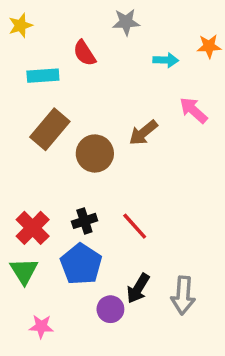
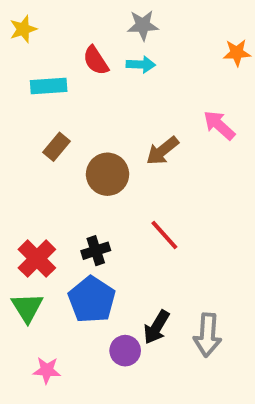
cyan arrow: (166, 60) -> (141, 64), moved
brown rectangle: (50, 129) -> (57, 147), size x0.6
red line: (135, 226) -> (164, 235), moved

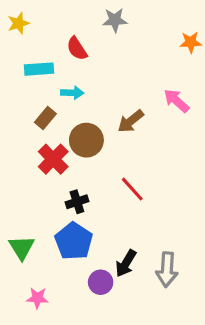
cyan arrow: (141, 64) -> (72, 93), moved
red cross: (37, 259) -> (53, 159), moved

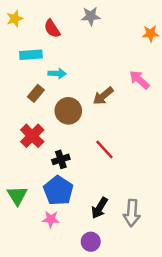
red semicircle: (77, 49) -> (52, 29), moved
red cross: (53, 159) -> (32, 136), moved
purple circle: (101, 282) -> (91, 242), moved
pink star: (37, 298) -> (51, 219), moved

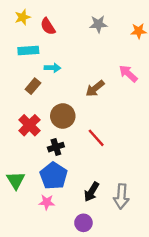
gray star: (91, 16) -> (98, 24), moved
yellow star: (15, 19) -> (23, 17), moved
brown circle: (68, 111) -> (63, 116), moved

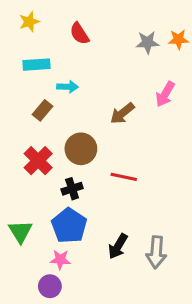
gray star: (98, 24) -> (147, 42), moved
red semicircle: (48, 26) -> (79, 34), moved
pink arrow: (128, 74) -> (165, 94), turned -102
red line: (96, 138) -> (124, 177), turned -36
purple circle: (83, 223) -> (50, 286), moved

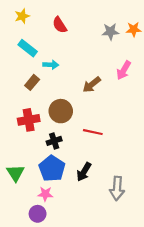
cyan rectangle: (37, 65) -> (28, 48), turned 42
red cross: (38, 161) -> (29, 120), turned 35
black arrow: (118, 246) -> (84, 172), moved

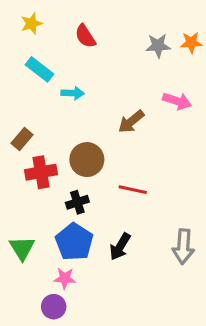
pink arrow: (124, 70) -> (177, 101), turned -102
brown rectangle: (32, 82) -> (22, 139), moved
gray arrow: (117, 188) -> (183, 247), moved

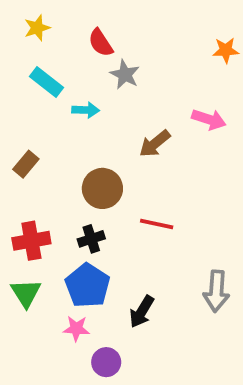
gray star: (158, 46) -> (125, 75), moved, turned 30
red cross: (41, 172) -> (31, 241), moved
black arrow: (120, 247) -> (142, 312), moved
purple circle: (54, 307) -> (106, 362), moved

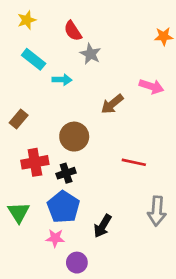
red line: (157, 224) -> (134, 162), moved
red cross: (31, 241) -> (35, 162), moved

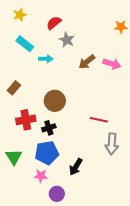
red semicircle: (73, 31) -> (54, 23), turned 84
brown arrow: (112, 104) -> (87, 62), moved
blue pentagon: (63, 207) -> (47, 153), turned 30
gray arrow: (157, 211) -> (112, 144), moved

